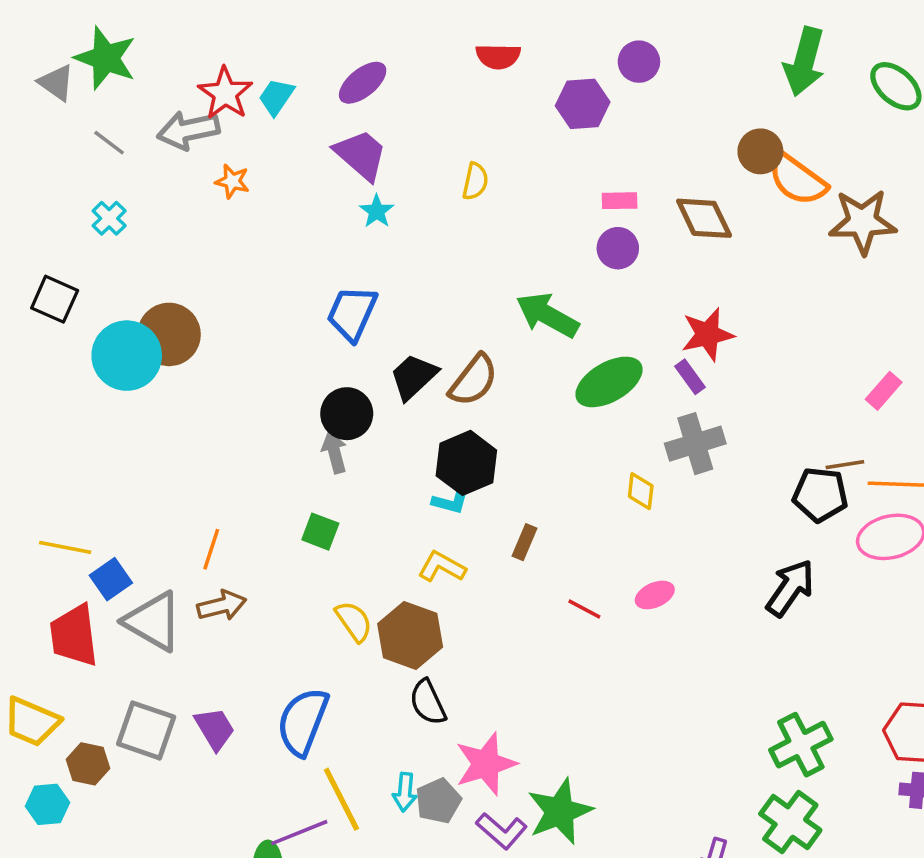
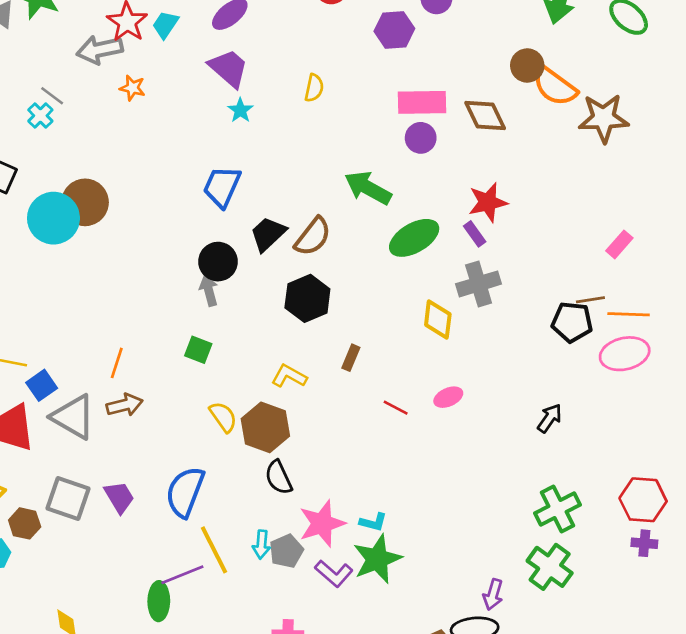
gray line: (109, 143) -> (52, 96), moved
pink rectangle: (620, 201) -> (422, 102), size x1.8
yellow diamond: (641, 491) -> (438, 319), size x1.4
cyan L-shape: (451, 502) -> (373, 522), moved
black arrow: (790, 588) -> (550, 418), moved, size x0.7

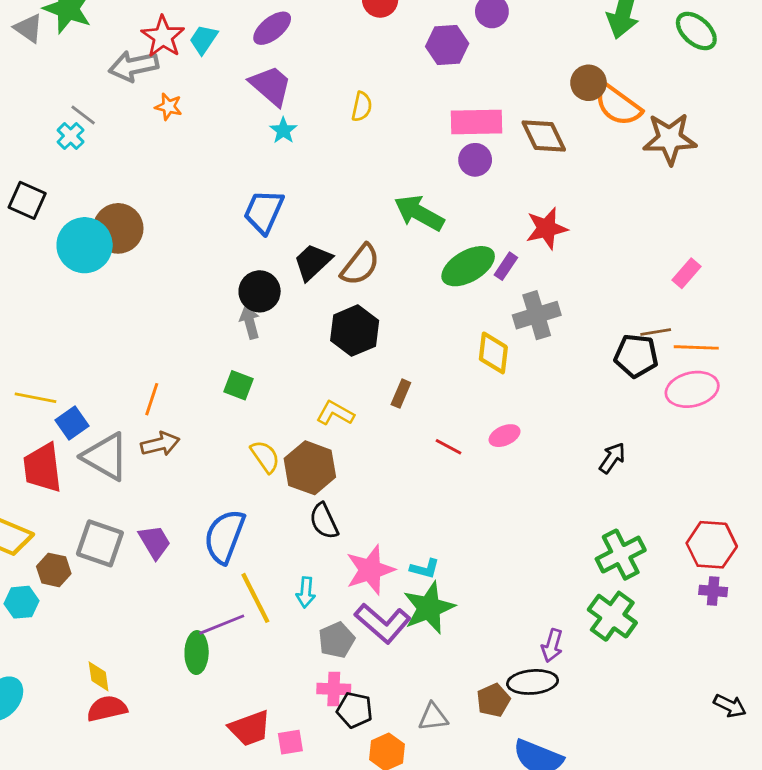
purple rectangle: (475, 234) -> (506, 266), moved, turned 70
gray pentagon: (286, 551) -> (337, 640), moved
purple L-shape: (334, 573) -> (383, 623), size x1.4

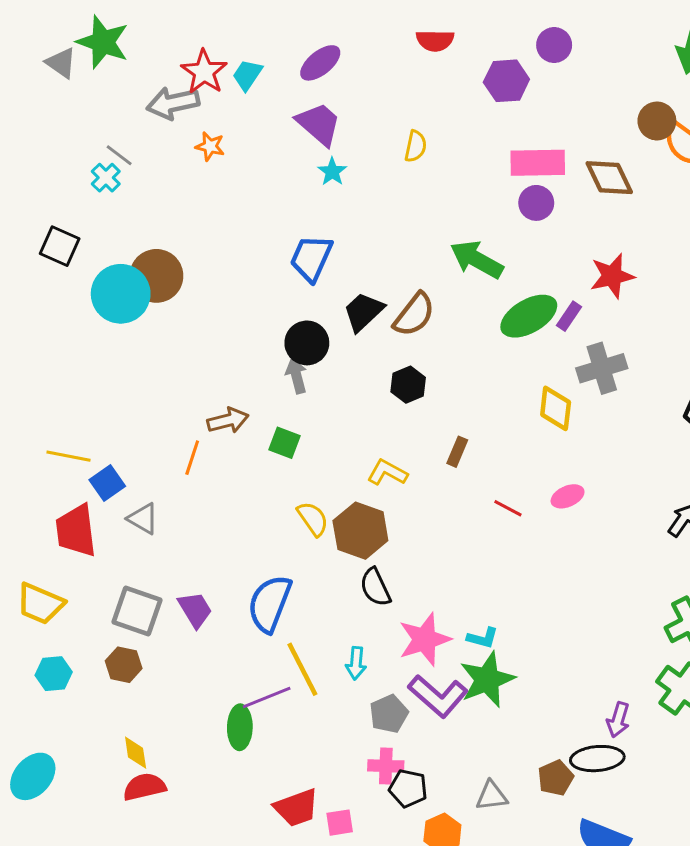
black hexagon: (355, 331) -> (408, 385), size x0.7
brown arrow: (160, 444) -> (228, 420), moved
gray triangle: (106, 457) -> (143, 519), size x0.6
brown hexagon: (54, 570) -> (124, 665), moved

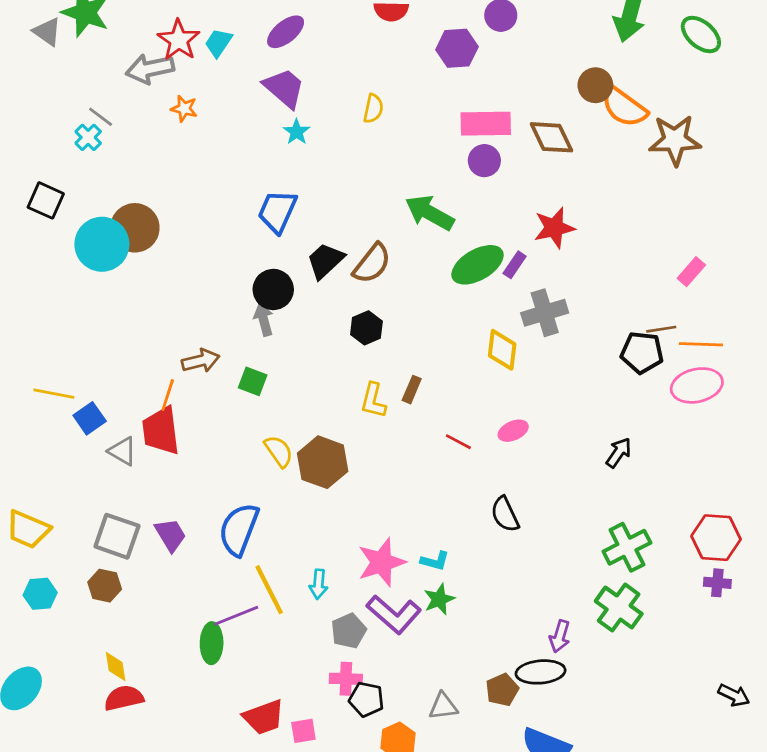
yellow L-shape: (387, 473) -> (373, 401), moved, turned -105
red trapezoid: (76, 531) -> (161, 431), moved
black semicircle: (375, 587) -> (505, 514), moved
green star: (487, 680) -> (439, 599), size x0.6

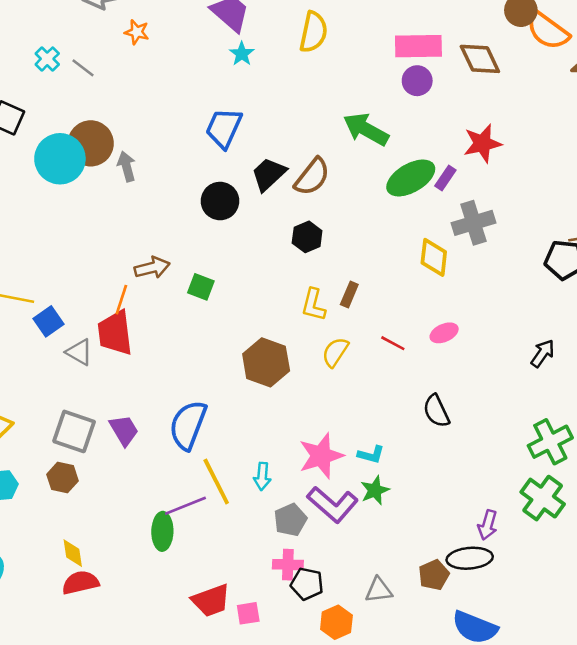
yellow semicircle: (373, 109) -> (313, 32), size x1.5
gray line: (101, 117) -> (83, 68), moved
gray arrow: (264, 320) -> (127, 166), moved
yellow semicircle: (279, 451) -> (335, 352), moved, turned -112

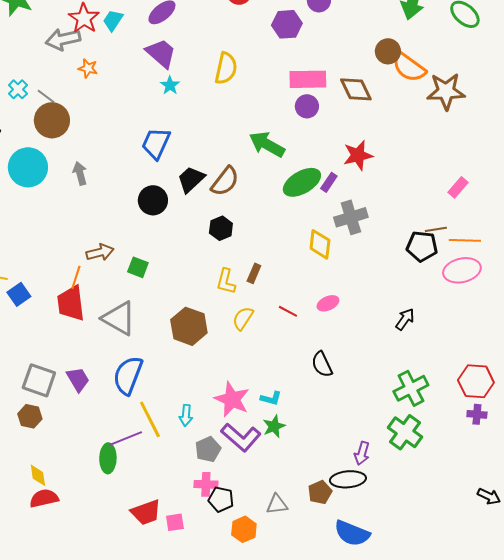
brown circle: (91, 143) -> (52, 120), moved
gray triangle: (79, 352) -> (119, 318), moved, size x1.6
pink star: (321, 456) -> (232, 399), turned -30

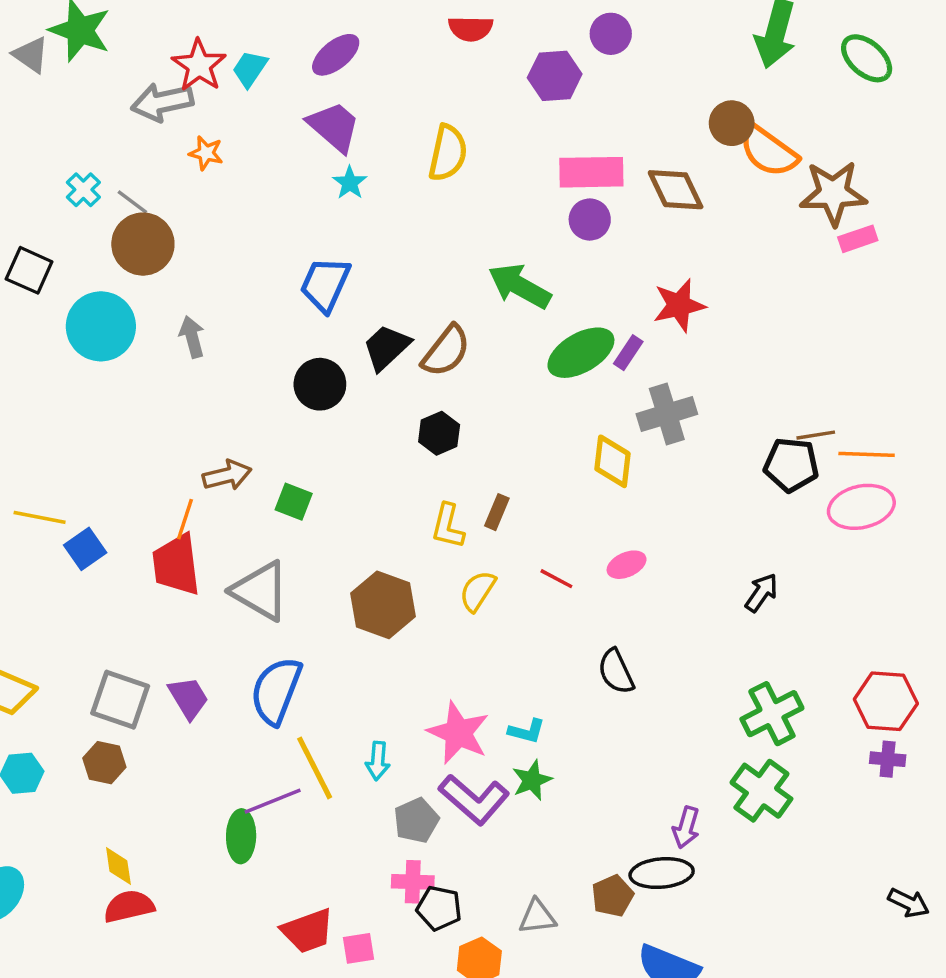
pink rectangle: (458, 187) -> (858, 239), moved, turned 30

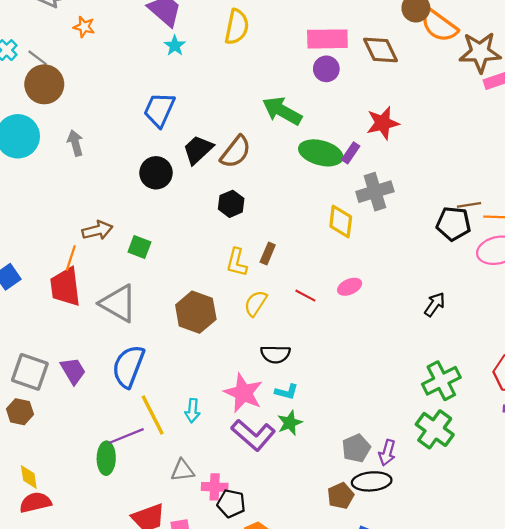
green ellipse: (581, 353) -> (321, 153), turned 45
black semicircle: (616, 672) -> (275, 354), moved, turned -64
gray pentagon: (416, 820) -> (356, 448), moved
gray triangle: (537, 917) -> (183, 470), moved

